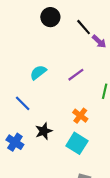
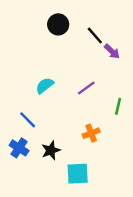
orange cross: (80, 116) -> (91, 133), turned 32
blue cross: (15, 142) -> (19, 148), moved
cyan square: (77, 143) -> (78, 174), moved, turned -35

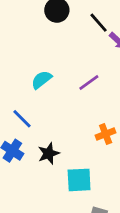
orange cross: (91, 133) -> (106, 134), moved

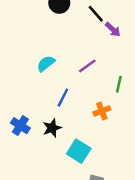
blue line: (22, 119) -> (63, 98), moved, turned 72
cyan square: (79, 180) -> (79, 151), turned 35

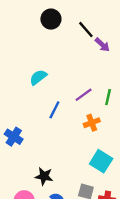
purple line: (87, 66) -> (84, 95), moved
black star: (52, 128) -> (44, 176), moved, turned 30
cyan square: (79, 151) -> (101, 161), moved

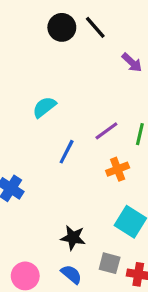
black line: (86, 30) -> (95, 27), moved
black star: (44, 176) -> (73, 238), moved

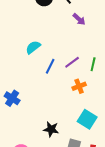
purple arrow: (132, 62) -> (79, 19), moved
blue line: (67, 152) -> (50, 66), moved

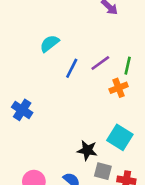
orange cross: (79, 86) -> (119, 88), moved
black star: (51, 129) -> (87, 150), moved

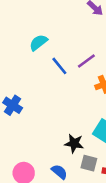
blue line: (72, 68) -> (59, 66), turned -66

